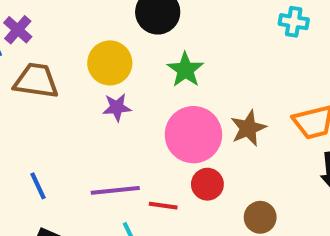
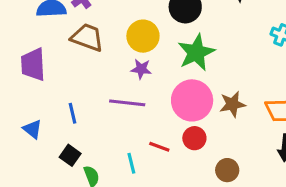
green star: (185, 70) -> (196, 53), size x1.4
purple line: (115, 190) -> (127, 103), moved

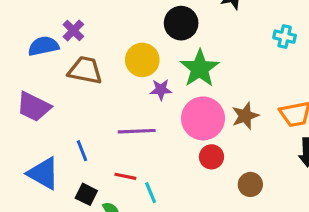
purple trapezoid: (33, 64) -> (34, 107), turned -52
purple star: (141, 69) -> (161, 90), moved
blue triangle: (33, 129) -> (43, 173), size x1.6
red line: (159, 147) -> (125, 176), moved

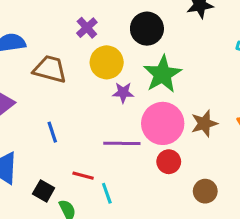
purple cross: (73, 31) -> (87, 28), moved
purple line: (137, 131) -> (122, 143), moved
blue line: (82, 151) -> (52, 132), moved

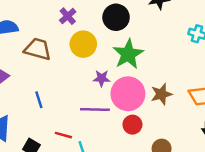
purple star: (123, 93) -> (102, 78), moved

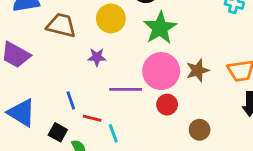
purple star: (102, 78) -> (97, 57), moved
blue line: (39, 100) -> (71, 100), moved

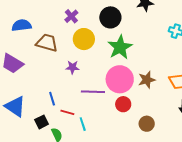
black square: (58, 132) -> (42, 122), turned 32

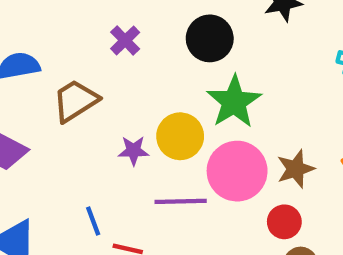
yellow circle: (84, 39) -> (180, 136), moved
brown trapezoid: (47, 43) -> (75, 101), turned -45
red circle: (123, 104) -> (284, 222), moved

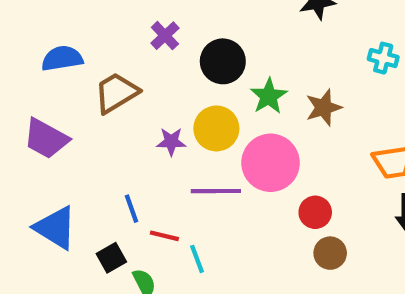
black circle: (210, 38) -> (223, 61), moved
green star: (234, 102) -> (269, 96), size x0.7
brown star: (296, 169) -> (324, 108), moved

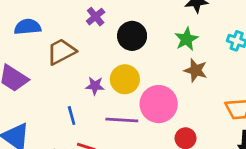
green star: (269, 96) -> (186, 39), moved
brown star: (324, 108) -> (196, 70), turned 30
blue line: (131, 209) -> (72, 115), moved

